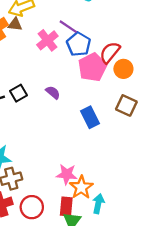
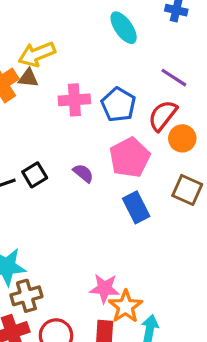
purple line: (68, 27) -> (174, 78), moved
pink cross: (47, 40) -> (74, 100), turned 35
pink pentagon: (92, 67) -> (130, 157), moved

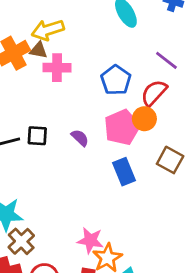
pink cross: (74, 100) -> (57, 68), moved
orange circle: (182, 138) -> (144, 119), moved
black square: (35, 175) -> (37, 136), turned 30
brown cross: (26, 296) -> (21, 241), turned -32

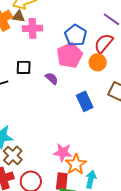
pink pentagon: (122, 127) -> (70, 55), moved
black square: (37, 136) -> (24, 67), moved

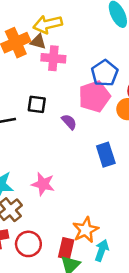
pink star: (63, 152) -> (43, 184), moved

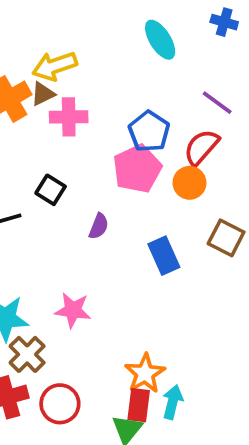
brown triangle: (38, 42) -> (43, 94), turned -35
black square: (37, 104) -> (51, 190), turned 30
purple semicircle: (69, 122) -> (99, 226), moved, turned 70
red rectangle: (66, 249) -> (139, 405), moved

